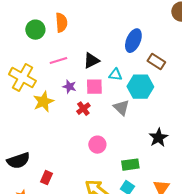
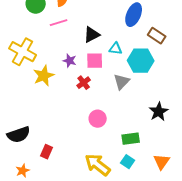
pink line: (58, 61) -> (59, 23), moved
gray triangle: (121, 108) -> (122, 82), turned 30

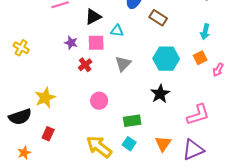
yellow cross: (23, 52) -> (21, 48), moved, size x0.6
cyan hexagon: (141, 61) -> (166, 59), moved
yellow star: (44, 76) -> (45, 98), moved

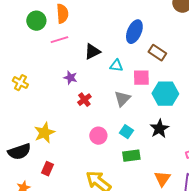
pink square: (96, 43) -> (141, 78), moved
cyan square: (129, 144) -> (126, 132), moved

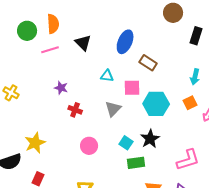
black triangle: (92, 52) -> (83, 43), moved, turned -48
red cross: (84, 100) -> (75, 110), turned -32
cyan square: (126, 132) -> (126, 143), moved
green rectangle: (131, 156) -> (136, 163), moved

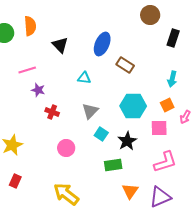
pink line: (50, 50) -> (27, 70), moved
pink square: (132, 88) -> (159, 128), moved
cyan square: (126, 143) -> (101, 134), moved

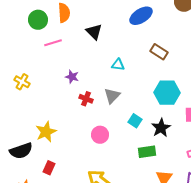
blue ellipse: (102, 44) -> (141, 16), moved, turned 35
pink line: (27, 70) -> (53, 43), moved
gray triangle: (90, 111) -> (112, 96), moved

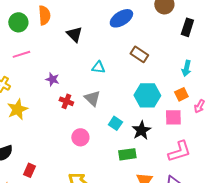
pink line: (53, 43) -> (21, 54), moved
gray triangle: (112, 96) -> (92, 98), turned -30
yellow star: (46, 132) -> (17, 109), moved

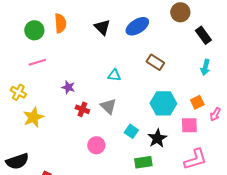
black rectangle: (187, 27) -> (203, 35), turned -54
black triangle: (74, 34) -> (102, 27), moved
cyan arrow: (186, 68) -> (205, 67), moved

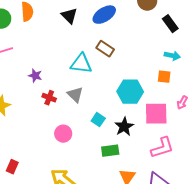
brown rectangle: (155, 62) -> (105, 49), moved
cyan arrow: (205, 67) -> (172, 56), turned -91
cyan triangle: (114, 75) -> (81, 64), size x1.6
orange square: (197, 102) -> (164, 77), moved, turned 32
pink square: (189, 125) -> (156, 114), size x1.4

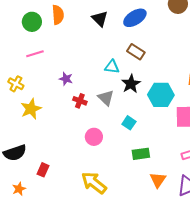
cyan triangle: (81, 64) -> (112, 67), size x0.7
black star: (124, 127) -> (131, 84), moved

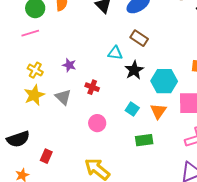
pink line: (35, 54) -> (30, 33), moved
yellow cross: (16, 84) -> (35, 70), moved
gray triangle: (106, 98) -> (63, 97), moved
red cross: (80, 101) -> (92, 87), moved
orange triangle: (158, 180) -> (158, 111), moved

